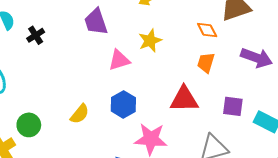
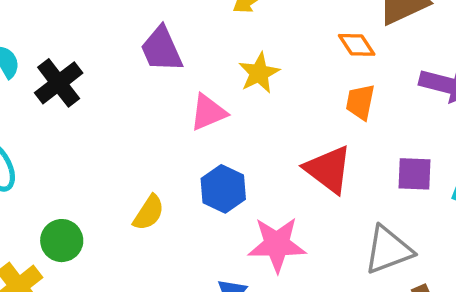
black cross: (36, 35) -> (59, 83), size x1.5
red triangle: (184, 99) -> (328, 169), turned 44

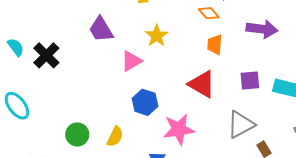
yellow semicircle: (149, 213) -> (115, 137), moved
green circle: (62, 241) -> (77, 134), moved

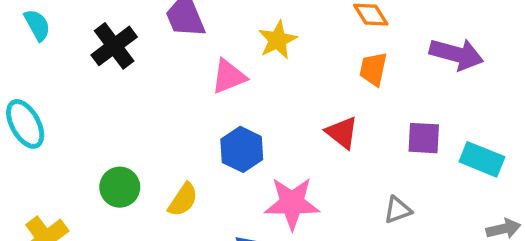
black cross: (46, 55) -> (114, 46), moved
red triangle: (202, 84) -> (342, 133), size x0.7
gray triangle: (241, 124) -> (398, 210), size x0.6

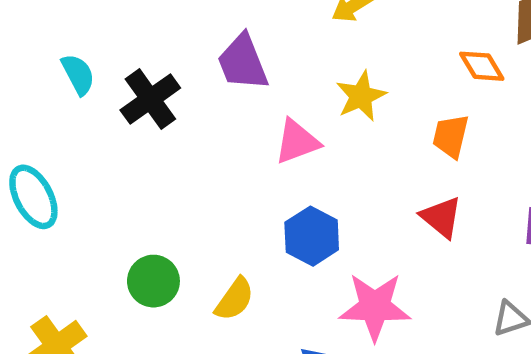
cyan semicircle: (37, 25) -> (78, 74), moved
orange trapezoid: (373, 69) -> (451, 136), moved

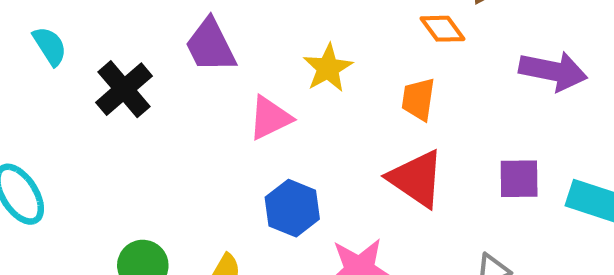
cyan semicircle: (78, 74) -> (50, 46), moved
red triangle: (441, 217) -> (416, 179), size x1.4

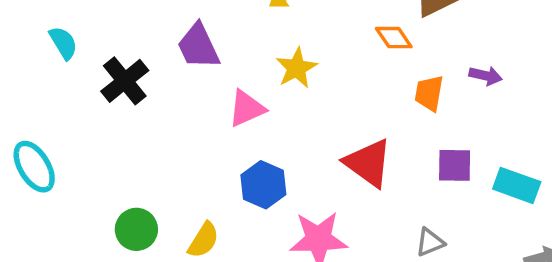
purple arrow: (553, 71) -> (486, 76), size x0.6
orange trapezoid: (418, 99) -> (429, 93), moved

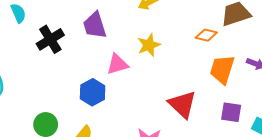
orange diamond: (394, 38) -> (206, 35), turned -50
orange trapezoid: (429, 93) -> (222, 69), size x1.4
blue hexagon: (263, 185) -> (93, 92), moved

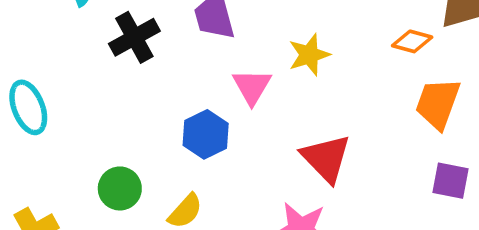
pink triangle: (117, 64) -> (252, 87), turned -45
red triangle: (182, 104) -> (326, 158), moved

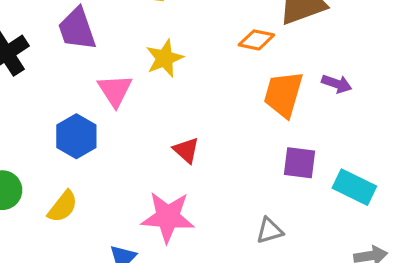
red triangle: (326, 158) -> (186, 150), size x0.6

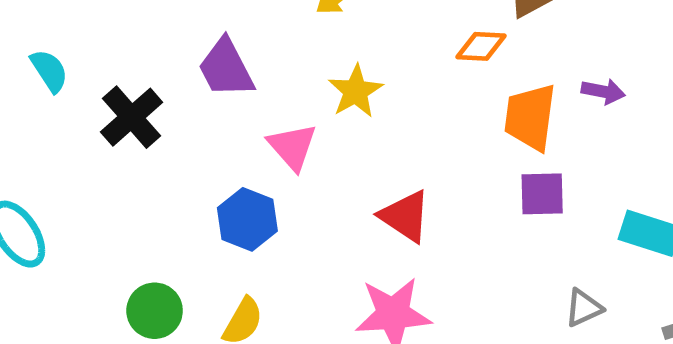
red triangle: (186, 150) -> (405, 216), size x1.4
purple square: (300, 163) -> (542, 194), moved
gray triangle: (270, 231) -> (584, 308), moved

